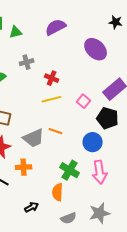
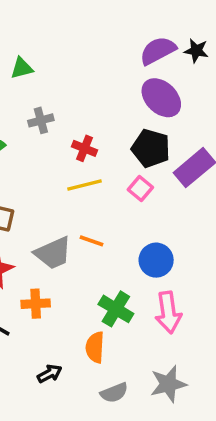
purple semicircle: (56, 27) -> (158, 51), moved
black pentagon: (108, 118) -> (151, 148), moved

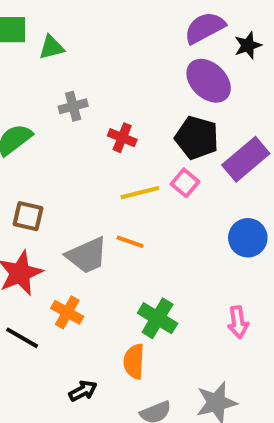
black star: (196, 51) -> (248, 45), moved, turned -30
yellow line: (85, 185) -> (140, 193), moved
blue circle: (156, 260) -> (248, 238), moved
orange cross: (36, 304) -> (67, 312), turned 32
pink arrow: (168, 312) -> (238, 322), moved, size x0.7

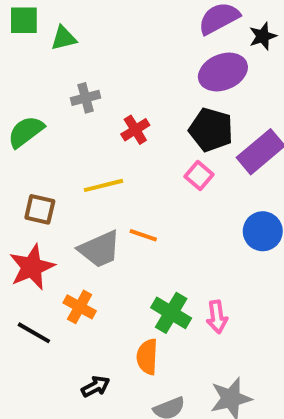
purple ellipse: (209, 81) -> (223, 72), turned -66
red cross: (122, 138) -> (135, 130), turned 36
yellow line: (140, 193) -> (103, 185), moved
pink arrow: (238, 322) -> (217, 317), moved

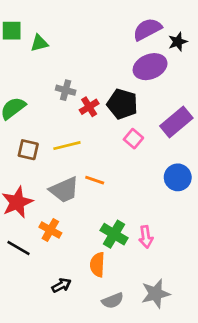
gray cross: (86, 98) -> (66, 90), moved, turned 30
black pentagon: (211, 130) -> (122, 104), moved
brown square: (40, 209) -> (28, 150), moved

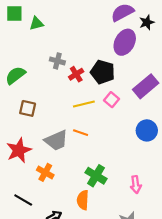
purple ellipse: (150, 67) -> (125, 42), turned -40
yellow line: (67, 146) -> (84, 104), moved
pink arrow: (146, 237) -> (136, 185), moved
black line: (19, 248) -> (23, 200), moved

